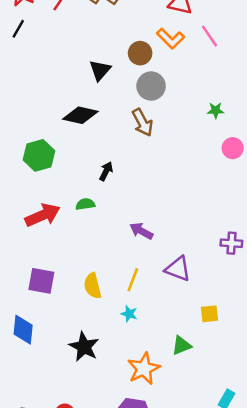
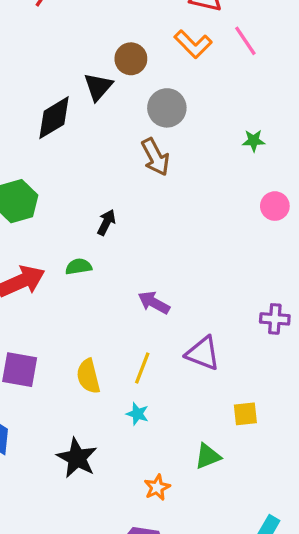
brown circle: (140, 53) -> (131, 59), moved
black diamond: (80, 115) -> (54, 118), moved, turned -44
pink circle: (233, 148) -> (275, 206), moved
orange star: (144, 369) -> (157, 487), size x0.6

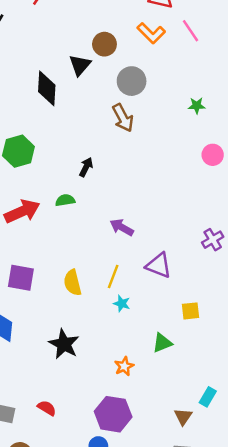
black diamond: (54, 118) -> (47, 88), turned -56
purple cross: (275, 319) -> (213, 240), turned -35
cyan star: (137, 414) -> (122, 304), moved

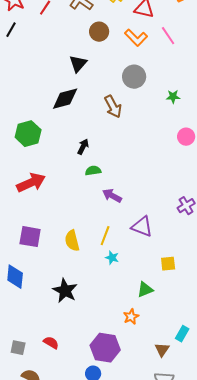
brown circle: (104, 44) -> (99, 32), moved
gray circle: (132, 81) -> (134, 77), moved
black diamond: (47, 88) -> (65, 99), moved, turned 72
green semicircle: (65, 200) -> (93, 171), moved
orange star: (124, 366) -> (131, 317), moved

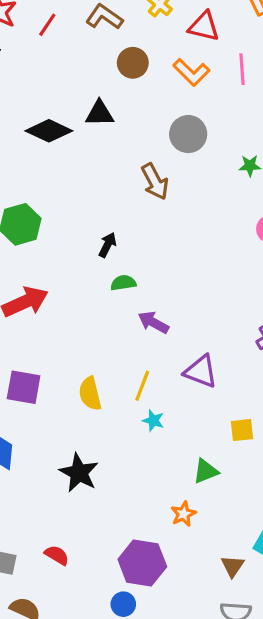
pink line: (168, 36) -> (242, 69), turned 30
black triangle: (78, 64) -> (100, 113), turned 48
black diamond: (65, 99) -> (49, 131), moved, turned 40

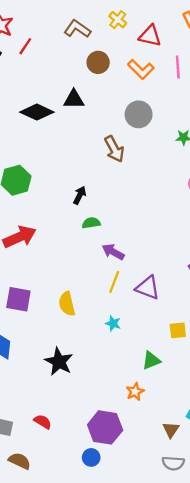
red line: (47, 25) -> (25, 46), moved
yellow line: (142, 386) -> (114, 282), moved

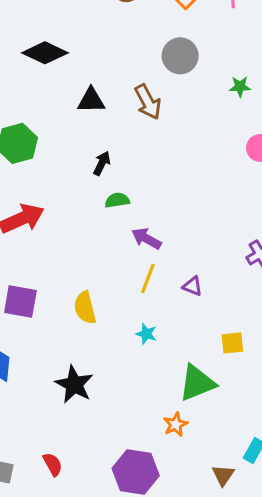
black triangle: (74, 99) -> (91, 100), moved
purple triangle: (148, 288) -> (192, 286), size x0.6
green triangle: (151, 360) -> (197, 383), size x1.5
red semicircle: (43, 422) -> (53, 464), turned 30

